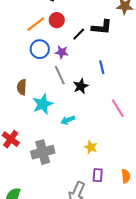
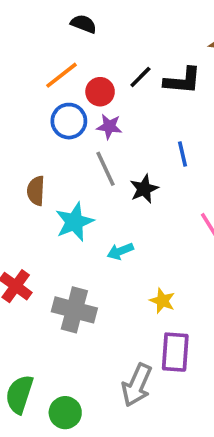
red circle: (57, 20) -> (100, 92), moved
black line: (79, 34) -> (140, 77), moved
gray cross: (43, 152) -> (74, 310), turned 30
purple rectangle: (98, 175) -> (175, 352), size x1.5

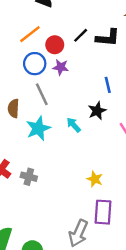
gray line: (106, 169) -> (42, 94), moved
black star: (144, 189) -> (97, 111), moved
cyan arrow: (120, 251) -> (74, 125), moved, turned 70
gray cross: (74, 310) -> (29, 177), moved, size x0.6

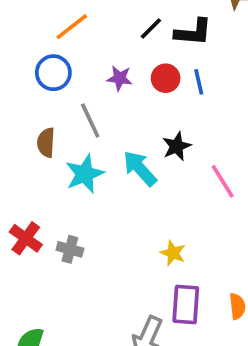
red circle: (55, 45) -> (166, 78), moved
blue circle: (35, 64) -> (53, 73), moved
blue line: (108, 85) -> (199, 82), moved
cyan arrow: (74, 125) -> (140, 168), size x1.5

